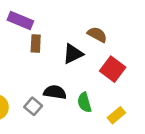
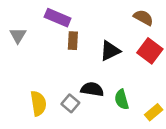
brown semicircle: (97, 35) -> (143, 18), moved
red square: (113, 69) -> (150, 51), moved

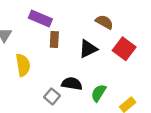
brown semicircle: (143, 18) -> (104, 22), moved
green semicircle: (122, 100) -> (99, 93), turned 48
yellow semicircle: (38, 103) -> (23, 65), moved

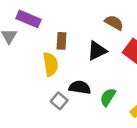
purple rectangle: (40, 19) -> (29, 19), moved
yellow semicircle: (23, 65) -> (50, 64), moved

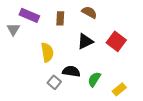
brown semicircle: (114, 23) -> (89, 12), moved
brown rectangle: (61, 41) -> (60, 18), moved

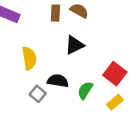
brown rectangle: (60, 18) -> (55, 13), moved
red square: (116, 41) -> (115, 74), moved

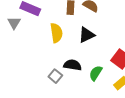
yellow semicircle: (29, 58) -> (56, 33), moved

